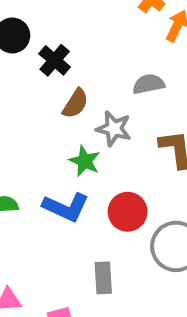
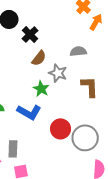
red circle: (128, 212) -> (60, 129), moved
gray rectangle: (103, 278) -> (13, 149), moved

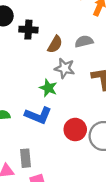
black cross: (30, 35) -> (28, 30), turned -35
brown semicircle: (39, 58) -> (55, 44), moved

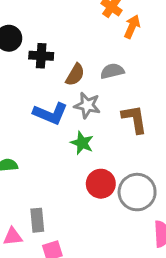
green star: (48, 88) -> (82, 143), moved
blue L-shape: (38, 115) -> (50, 113), moved

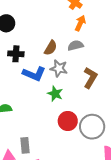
orange arrow: (132, 27) -> (80, 23), moved
black cross: (41, 56) -> (16, 54), moved
brown L-shape: (134, 119) -> (90, 78), turned 40

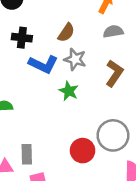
gray semicircle: (76, 45) -> (113, 31), moved
red circle: (68, 121) -> (83, 151), moved

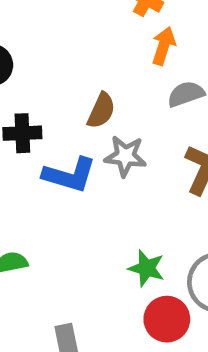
green star: (69, 91) -> (147, 268), moved

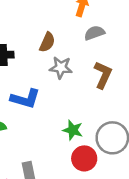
blue L-shape: (70, 175) -> (25, 99), moved

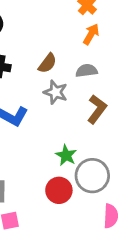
gray semicircle: (94, 33) -> (87, 71), moved
green star: (73, 130) -> (66, 155), moved

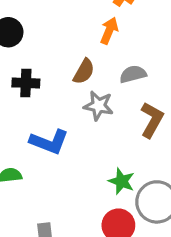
orange arrow: (91, 34) -> (109, 31), moved

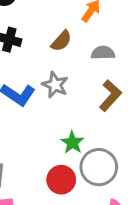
gray star: (98, 106) -> (55, 85), moved

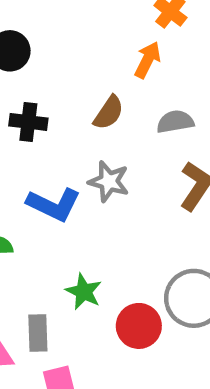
green star: (72, 142) -> (84, 292), moved

